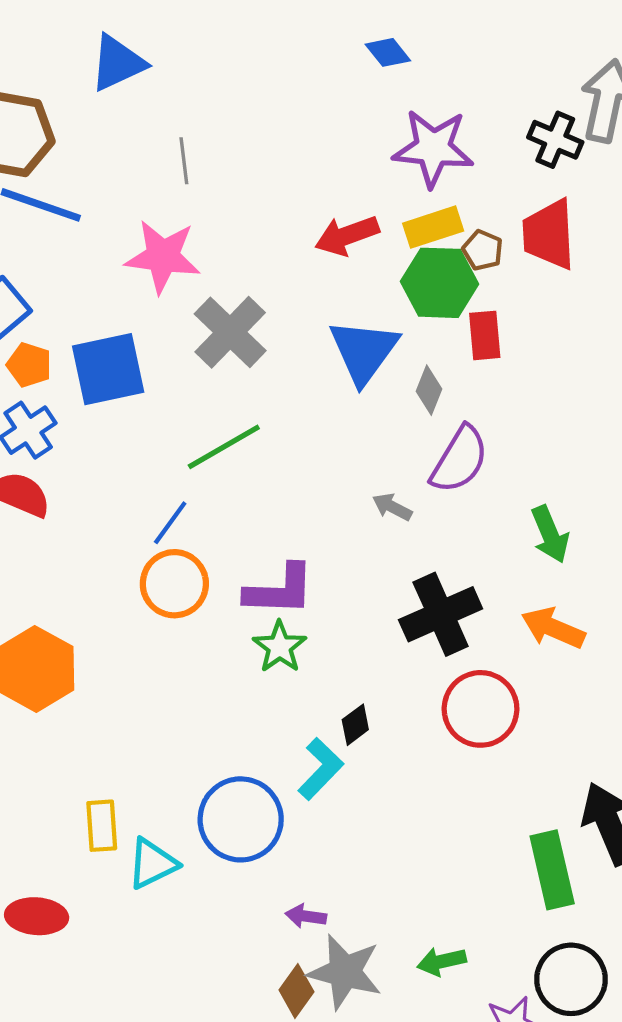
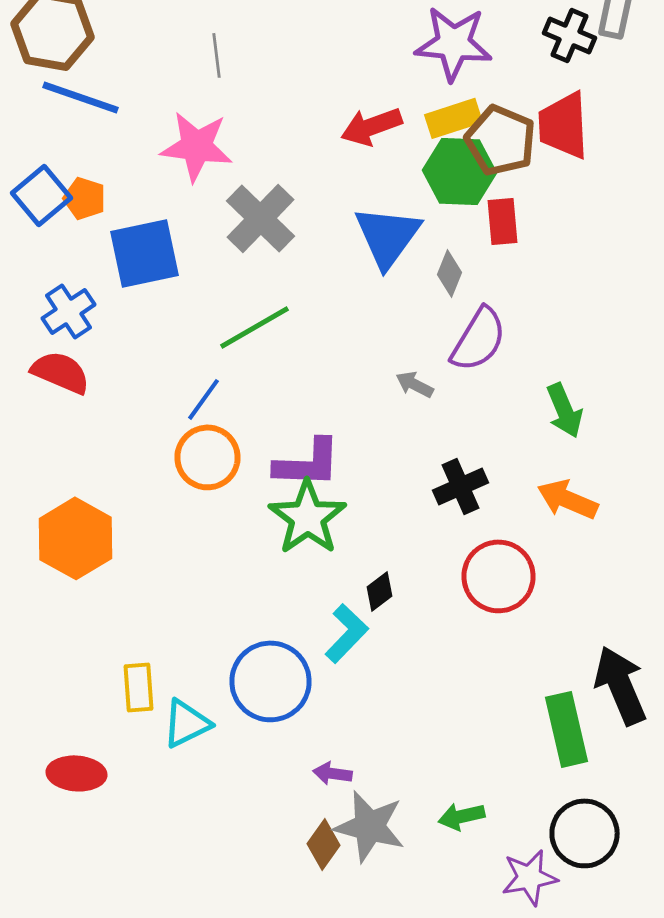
brown pentagon: (483, 250) -> (500, 140), size x1.8
orange pentagon: (29, 365) -> (84, 198), moved
black cross: (441, 614) -> (460, 486), size x0.7
green star: (280, 647) -> (308, 517), size x1.5

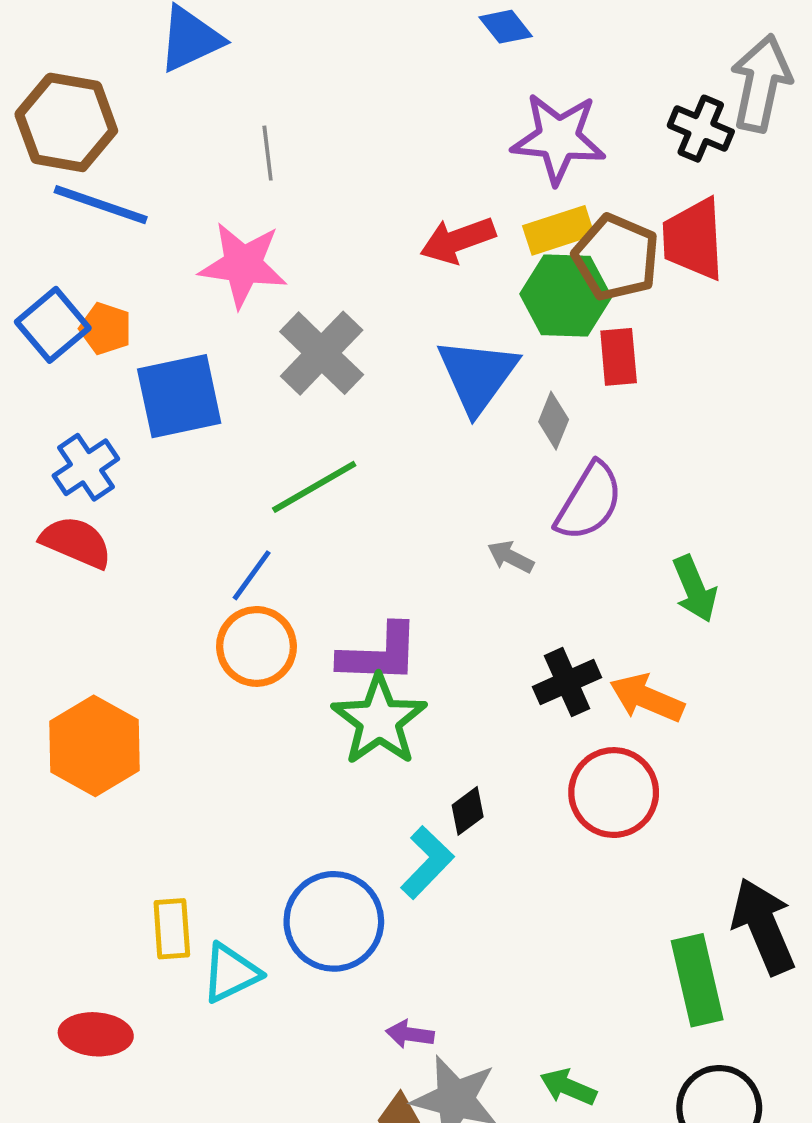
orange arrow: (568, 499) -> (647, 698), moved
green arrow: (462, 816) -> (568, 1087), turned 36

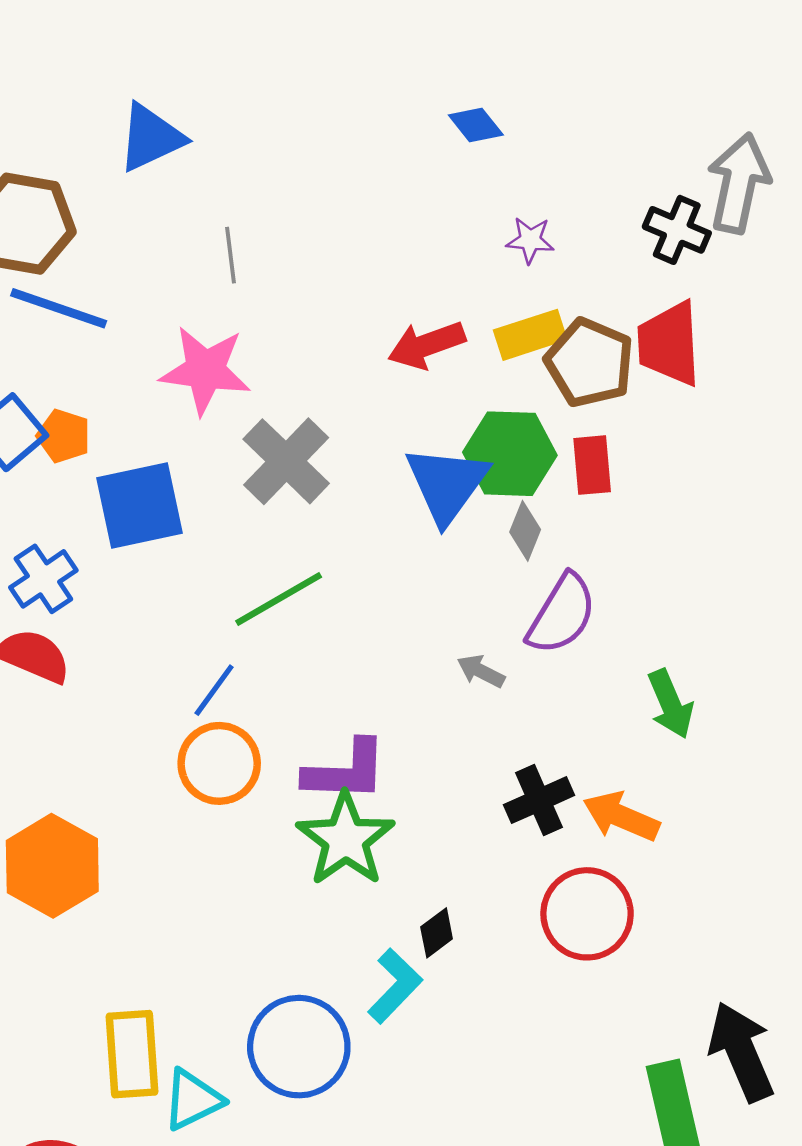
purple star: (558, 138) -> (530, 240), size x0.5
green hexagon: (566, 295) -> (510, 454), moved
yellow rectangle: (172, 929) -> (132, 1054), size x1.4

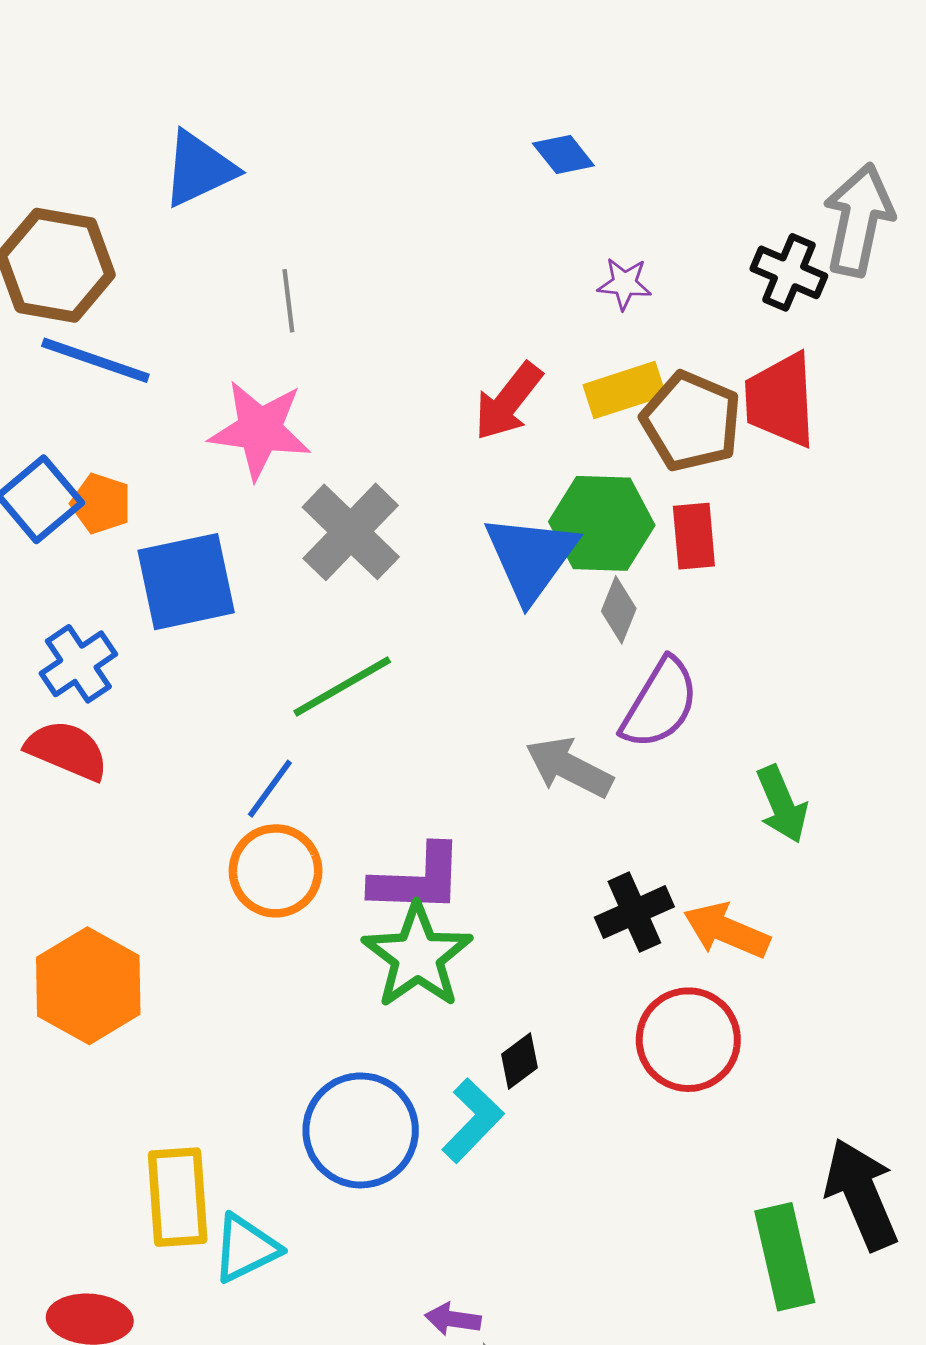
red arrow: (426, 345) -> (508, 401), turned -32
gray arrow: (481, 671) -> (569, 767), size x1.6
blue circle: (299, 1047) -> (361, 1130), moved

